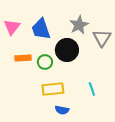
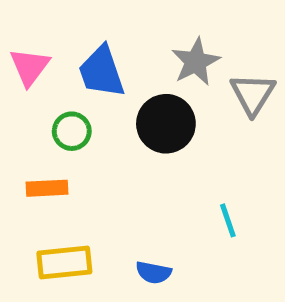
orange rectangle: (23, 58) -> (47, 188), moved
green circle: (45, 62) -> (72, 131), moved
yellow rectangle: (53, 89) -> (64, 263), moved

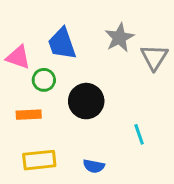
pink triangle: (30, 67) -> (18, 57), moved, turned -48
black circle: (166, 124) -> (86, 101), moved

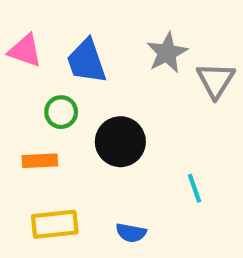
pink triangle: (18, 57) -> (25, 51), moved

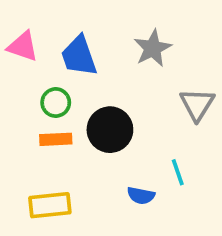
gray triangle: (216, 80) -> (197, 104), moved
orange rectangle: (40, 161) -> (56, 139), moved
blue semicircle: (131, 233) -> (141, 195), moved

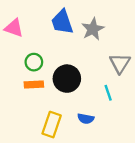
blue trapezoid: (79, 56) -> (62, 22), moved
cyan line: (178, 172) -> (108, 93), moved
yellow rectangle: (50, 205) -> (52, 125), moved, turned -65

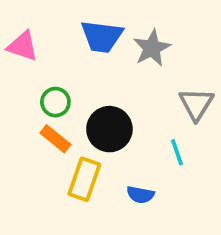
blue trapezoid: (62, 22) -> (102, 36), turned -64
orange rectangle: (34, 84) -> (55, 139), turned 42
yellow rectangle: (52, 125) -> (84, 179), moved

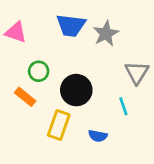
orange rectangle: (55, 139) -> (25, 97), moved

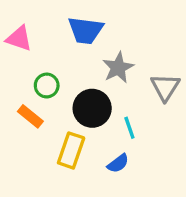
gray star: (106, 34) -> (118, 68), moved
cyan line: (123, 106) -> (129, 128), moved
blue semicircle: (98, 136) -> (118, 163), turned -48

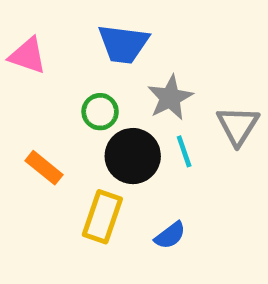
green circle: (47, 86) -> (100, 112), moved
cyan line: (129, 128) -> (184, 151), moved

